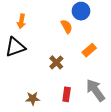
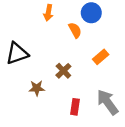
orange arrow: (21, 21) -> (48, 13), moved
brown star: (33, 98) -> (37, 88), moved

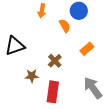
red rectangle: (75, 107) -> (53, 92), moved, size x1.5

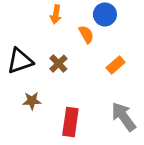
brown cross: (55, 61) -> (58, 64), moved
brown star: (32, 76) -> (32, 101), moved

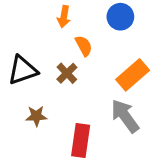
orange semicircle: (86, 34) -> (84, 46), moved
orange rectangle: (116, 65) -> (133, 75), size x1.5
gray arrow: (124, 117) -> (125, 116), moved

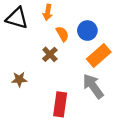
blue circle: (120, 17) -> (87, 31), moved
black triangle: (23, 70) -> (17, 18), moved, turned 35
brown star: (36, 116) -> (19, 79), moved

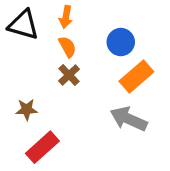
orange semicircle: (62, 34) -> (67, 47), moved
gray arrow: (93, 86) -> (129, 119), turned -30
red rectangle: (60, 104) -> (42, 147), moved, turned 40

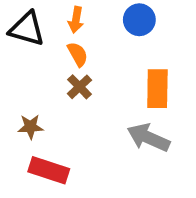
blue circle: (121, 42) -> (139, 20), moved
orange rectangle: (136, 77) -> (157, 89), turned -48
red rectangle: (42, 147) -> (49, 170), turned 60

